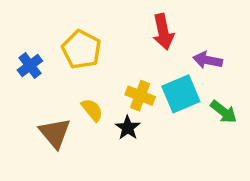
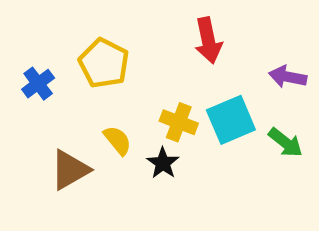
purple arrow: (208, 60) -> (288, 77), moved
brown triangle: (55, 133) -> (70, 170), turned 40

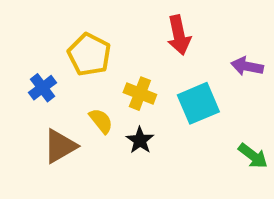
blue cross: (38, 84) -> (42, 88), moved
yellow cross: (179, 122) -> (140, 94), moved
green arrow: (285, 143) -> (253, 156), moved

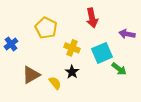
blue cross: (42, 88) -> (11, 44), moved
yellow semicircle: (101, 121) -> (55, 83), moved
green arrow: (253, 156) -> (119, 69), moved

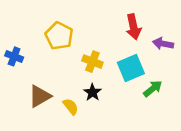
red arrow: (92, 18) -> (134, 27), moved
blue cross: (11, 44) -> (14, 56), turned -32
green arrow: (119, 69) -> (153, 89), turned -77

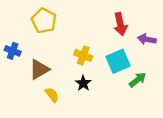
yellow pentagon: (59, 36) -> (44, 21), moved
brown triangle: (40, 96) -> (39, 69), moved
yellow semicircle: (71, 107) -> (52, 95), moved

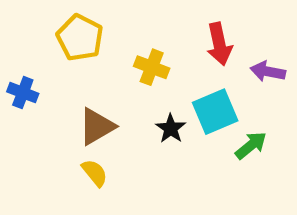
yellow cross: (83, 55) -> (152, 67), moved
brown triangle: (39, 69) -> (97, 126), moved
black star: (83, 83) -> (171, 128), moved

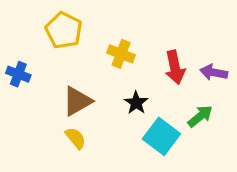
red arrow: (219, 44) -> (175, 67), moved
purple arrow: (268, 71) -> (214, 72), moved
cyan square: (215, 112) -> (161, 136), moved, turned -30

